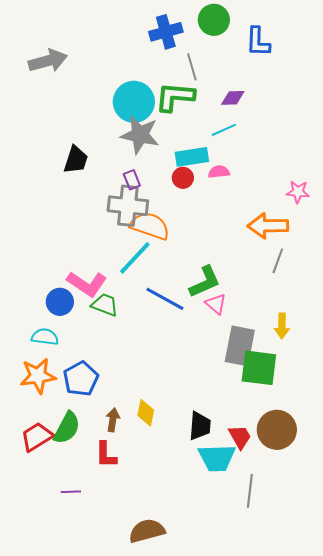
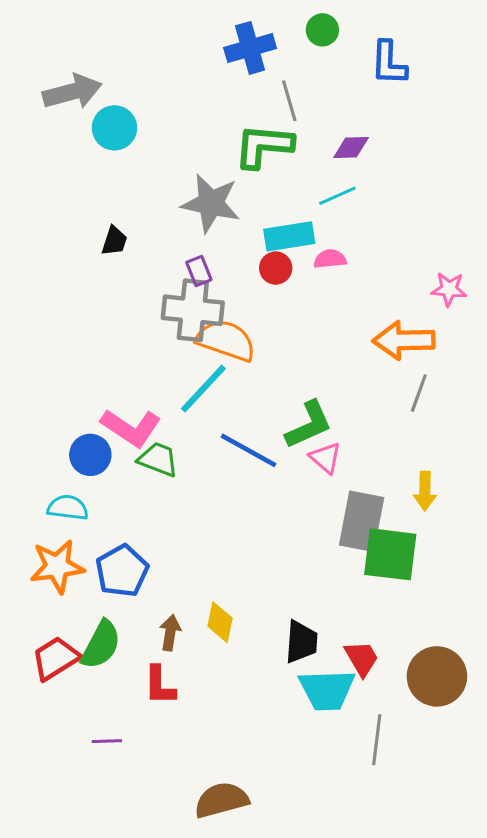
green circle: (214, 20) -> (322, 30), size x0.7
cyan circle: (134, 102) -> (114, 128), moved, size x0.7
black trapezoid: (76, 160) -> (114, 241), size x0.7
brown circle: (277, 430) -> (437, 676), moved

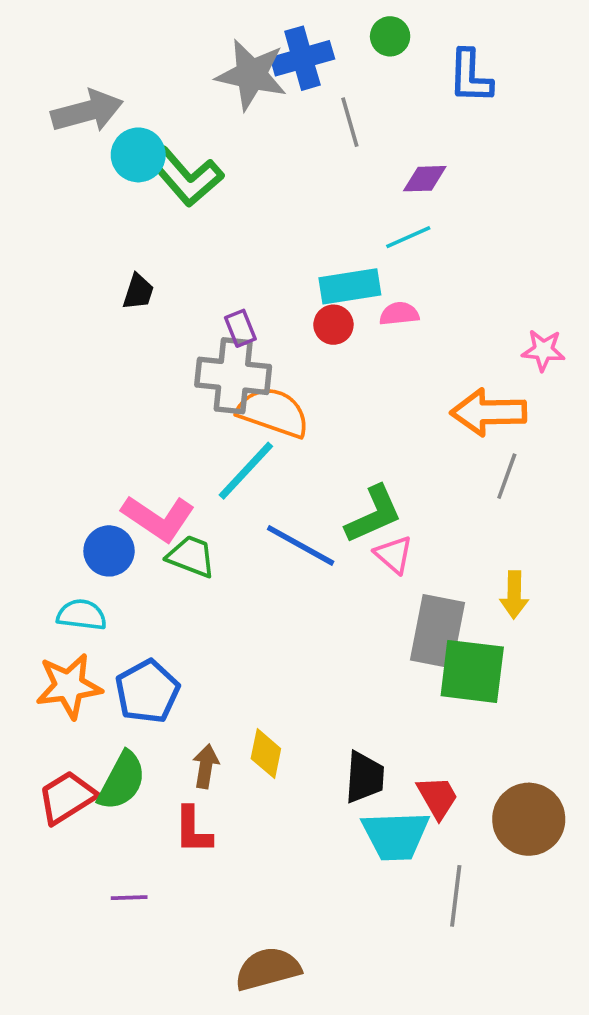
green L-shape: (264, 146) -> (186, 177), moved, turned -136
gray star: (211, 203) -> (251, 75), moved

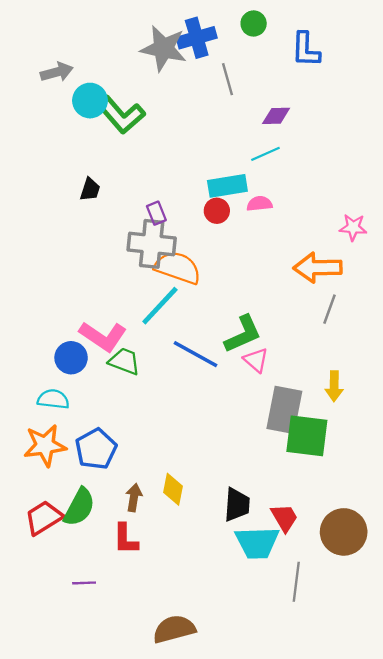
gray arrow: (87, 111) -> (57, 72), size x0.7

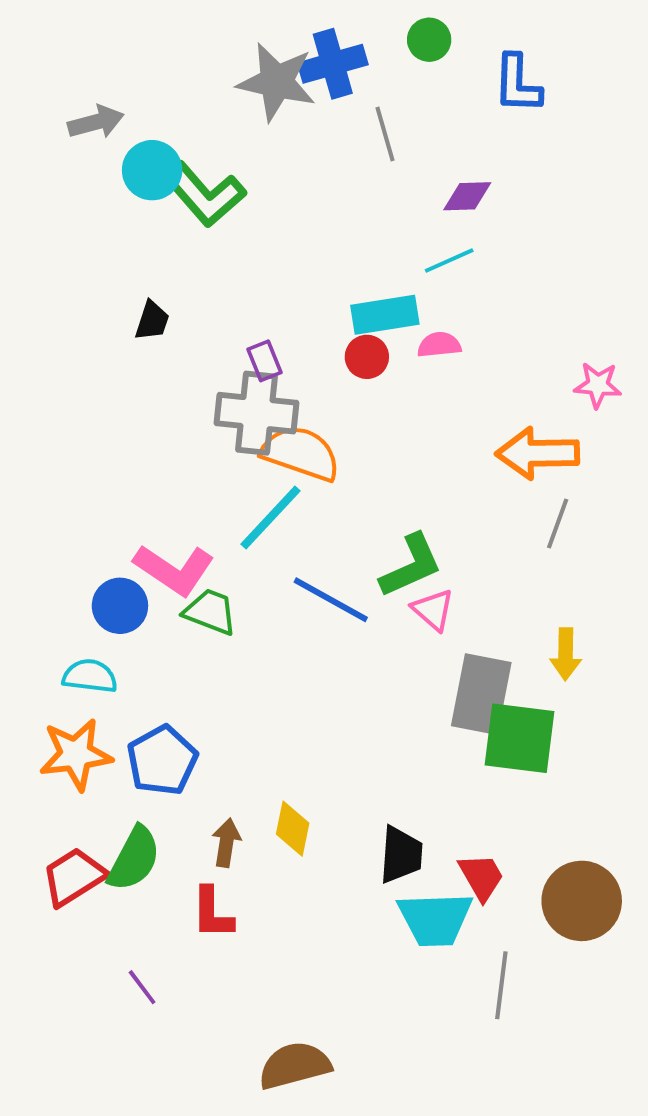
purple line: (84, 583) -> (142, 987), turned 55

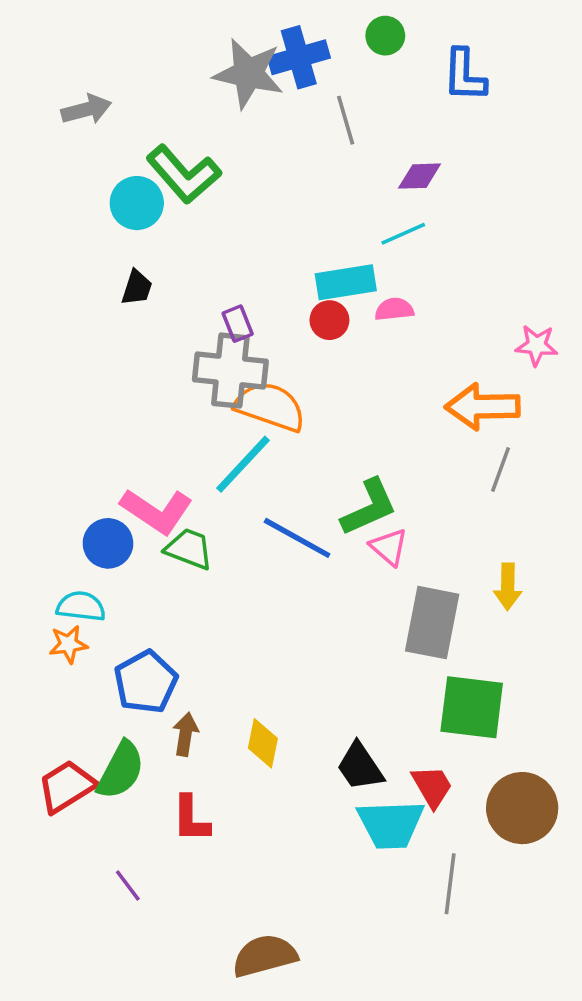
cyan circle: (152, 170) -> (137, 203), moved
green square: (519, 738) -> (472, 707), moved
orange star: (76, 754) -> (68, 644), moved, size x0.6
brown arrow: (226, 843) -> (185, 734), moved
black trapezoid: (401, 855) -> (360, 767), turned 142

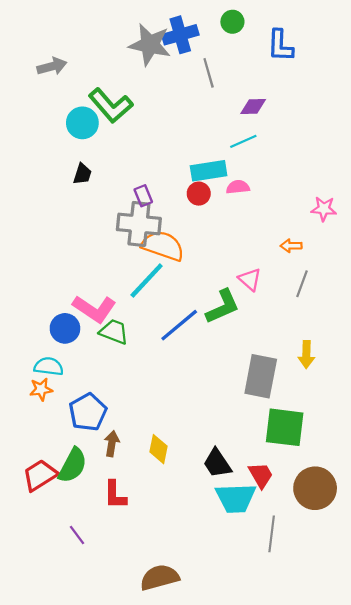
orange arrow: (483, 407) -> (291, 246), size x0.5
blue line: (297, 538) -> (179, 325), turned -69
pink triangle: (389, 547) -> (250, 279), moved

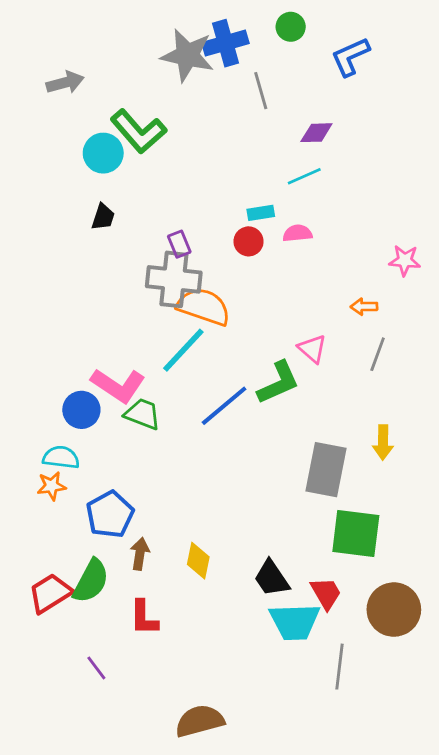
blue L-shape: (280, 46) -> (350, 57), turned 64
cyan rectangle: (209, 171) -> (261, 213), size x0.6

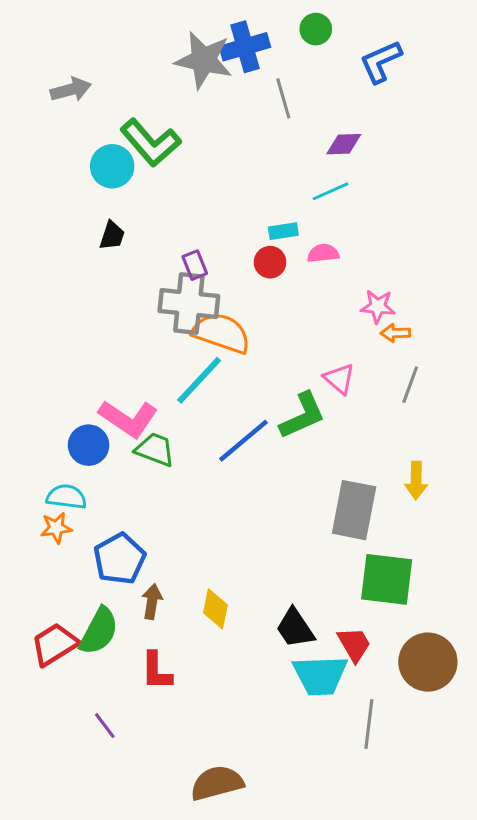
pink star: (405, 260) -> (378, 306), moved

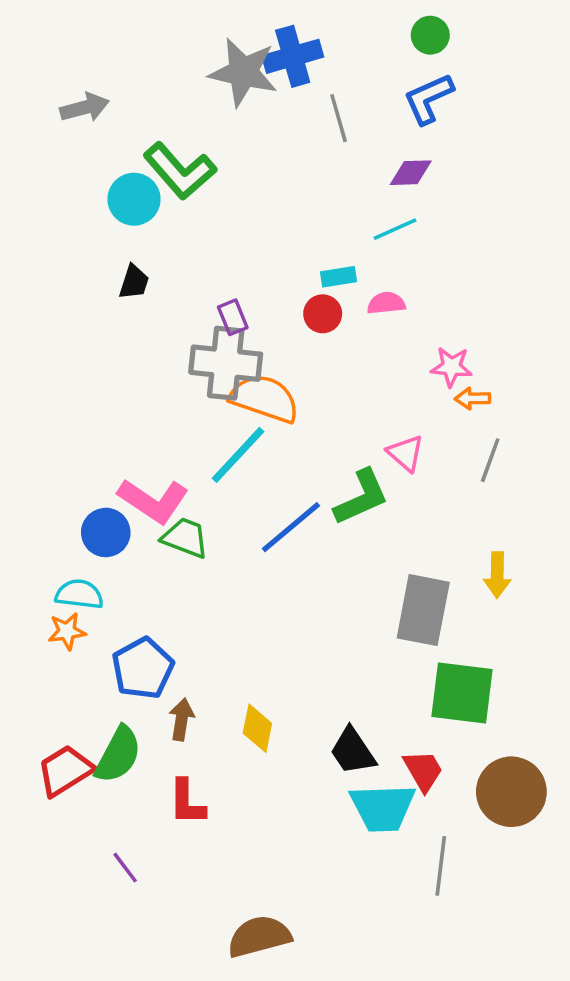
green circle: (316, 29) -> (430, 35), moved
blue L-shape: (381, 62) -> (428, 99), moved

